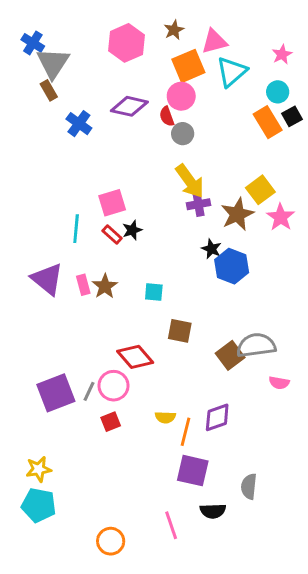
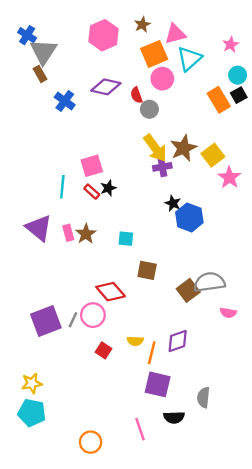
cyan circle: (278, 92) -> (238, 75), moved
pink circle: (181, 96) -> (162, 79), moved
brown star: (237, 214) -> (183, 148), moved
red square: (111, 422) -> (104, 350), moved, turned -35

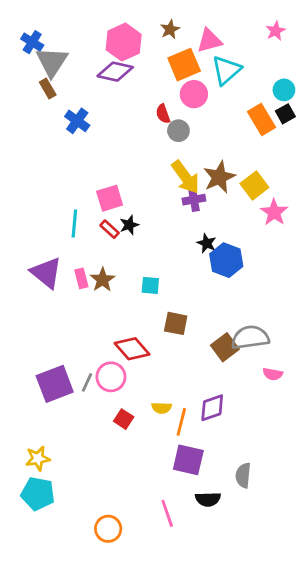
pink star: (231, 45) -> (276, 31), moved
purple diamond: (106, 87) -> (115, 72), moved

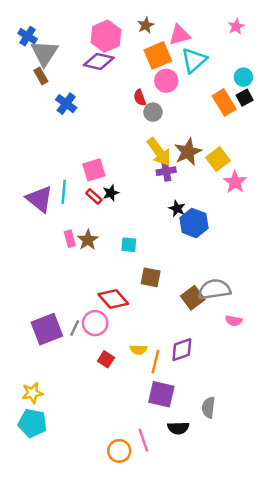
purple triangle: (46, 273) -> (40, 199), moved
orange circle: (108, 529) -> (119, 451), moved

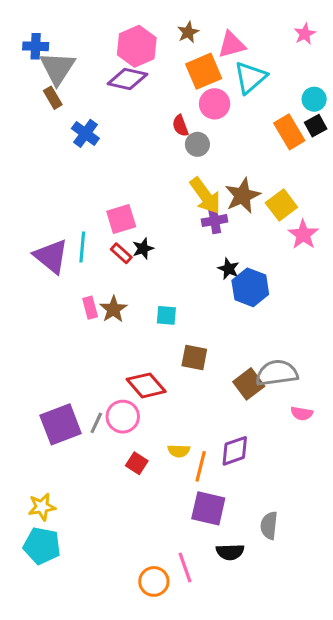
blue cross: (28, 36) -> (36, 46), turned -30

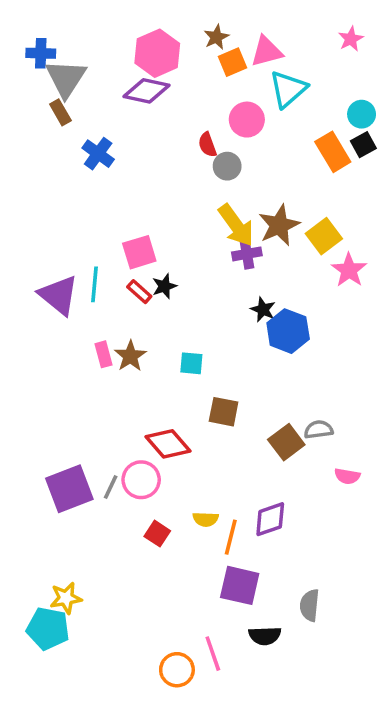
orange square: (204, 71) -> (233, 62), moved, size x0.7
gray semicircle: (277, 373) -> (319, 430), size x0.6
yellow star: (42, 507) -> (66, 598), moved

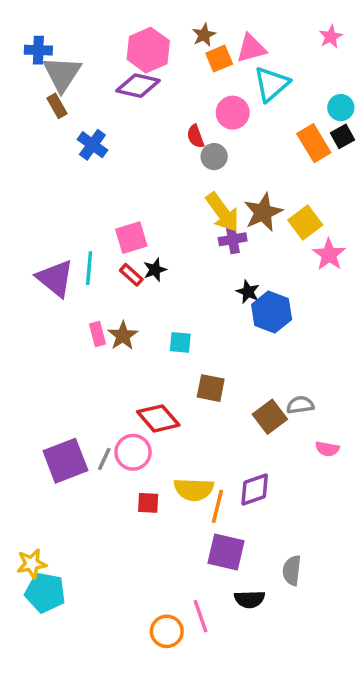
yellow semicircle: (206, 519) -> (194, 489), size x1.6
red square: (157, 534) -> (148, 503), turned -30
yellow star: (66, 598) -> (32, 564), moved

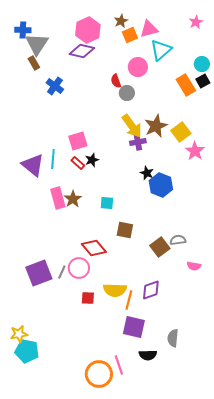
pink rectangle: (98, 334) -> (58, 198), size x1.5
orange circle: (167, 631) -> (99, 374), size x1.4

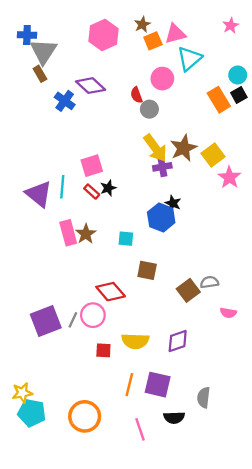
purple diamond: (82, 51) -> (91, 86), moved, turned 30
blue hexagon: (161, 185) -> (161, 217), moved
orange line: (129, 300) -> (129, 385), moved
orange circle: (99, 374) -> (85, 416), moved

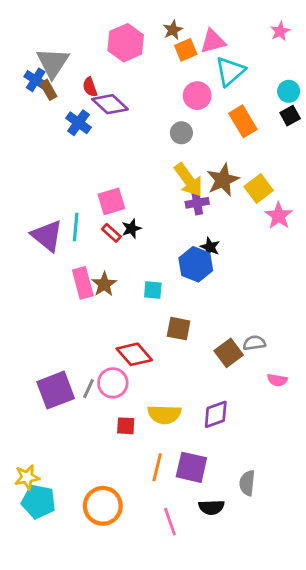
blue cross: (27, 35) -> (36, 80), moved, turned 30
red semicircle: (136, 95) -> (90, 87), moved
orange rectangle: (219, 100) -> (243, 121), moved

